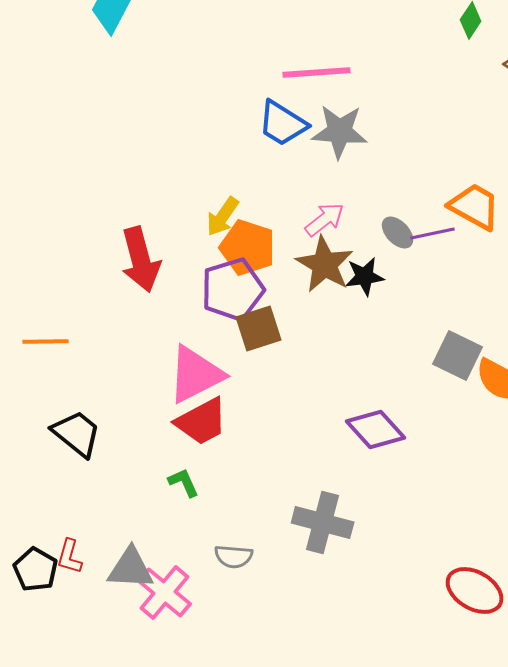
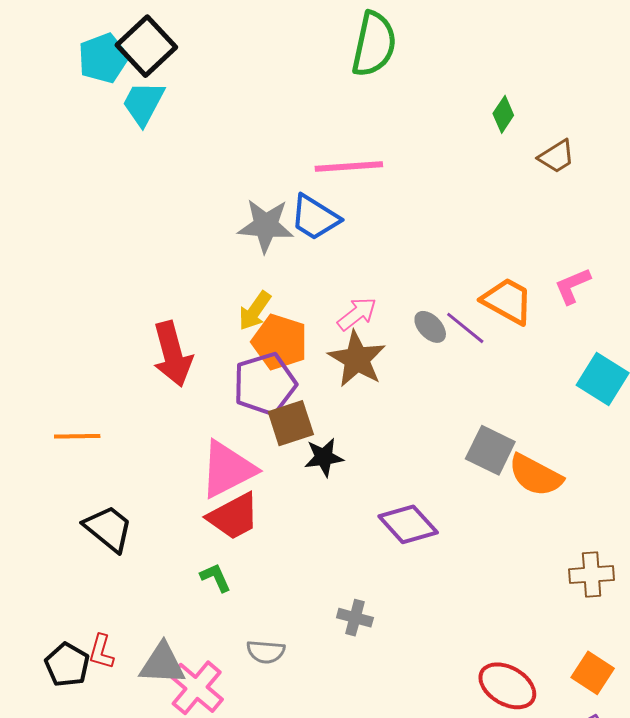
gray star: (340, 132) -> (266, 226), moved
purple line: (433, 234) -> (465, 328), turned 51
black star: (365, 276) -> (324, 457), moved
gray cross: (323, 522) -> (355, 618), size x0.6

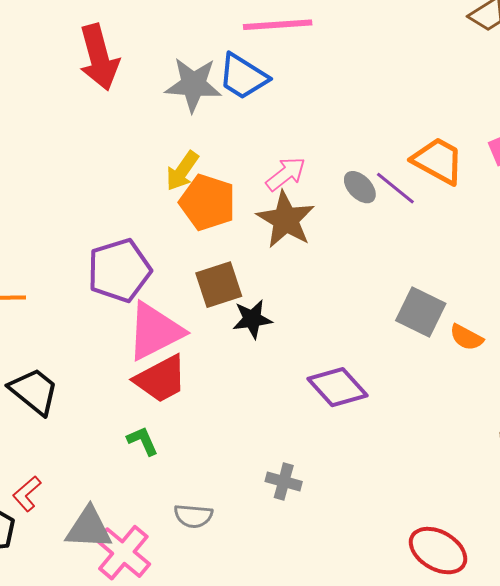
red arrow: (172, 354) -> (99, 57), moved
purple pentagon: (265, 384) -> (119, 270), moved
orange semicircle: (535, 475) -> (466, 337), size x0.6
red L-shape: (101, 652) -> (27, 494), moved, turned 33

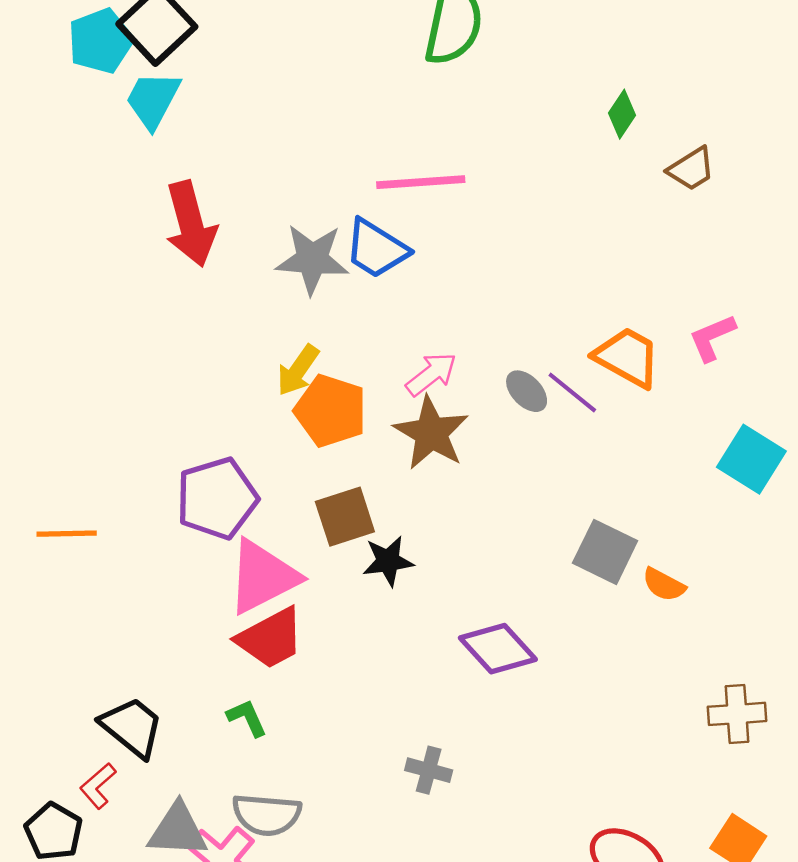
black trapezoid: (34, 391) -> (132, 727), moved
gray semicircle: (193, 516) -> (267, 815), moved, size x1.4

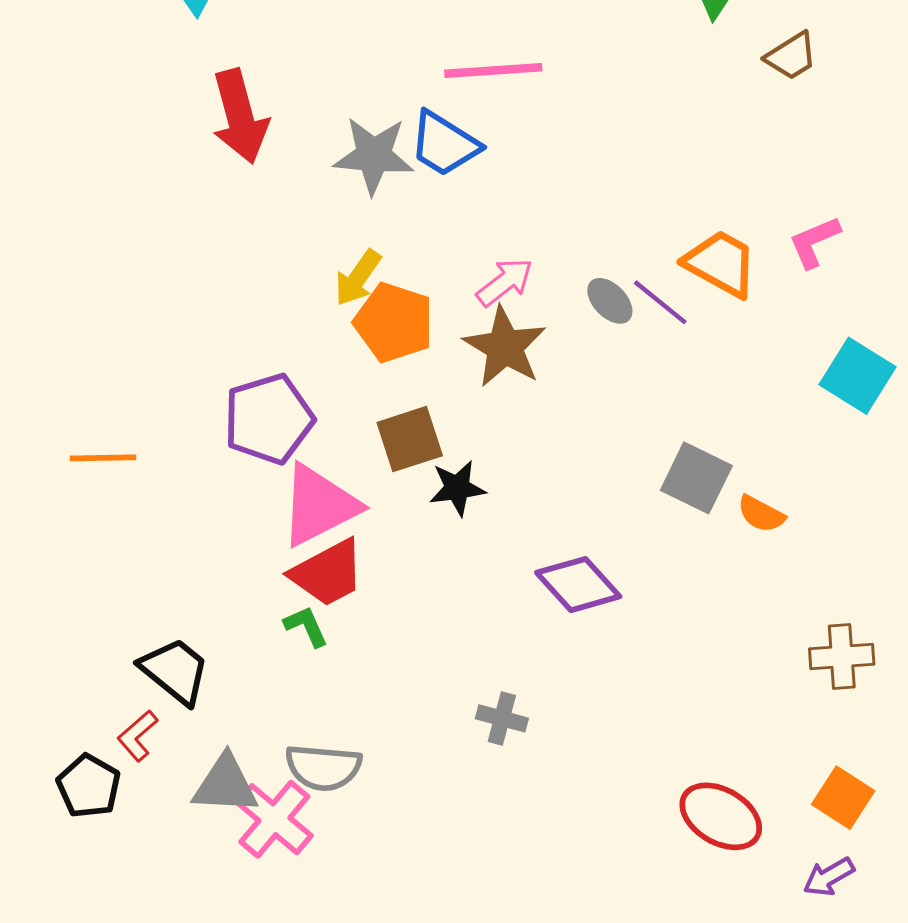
green L-shape: (247, 718) -> (306, 626), moved

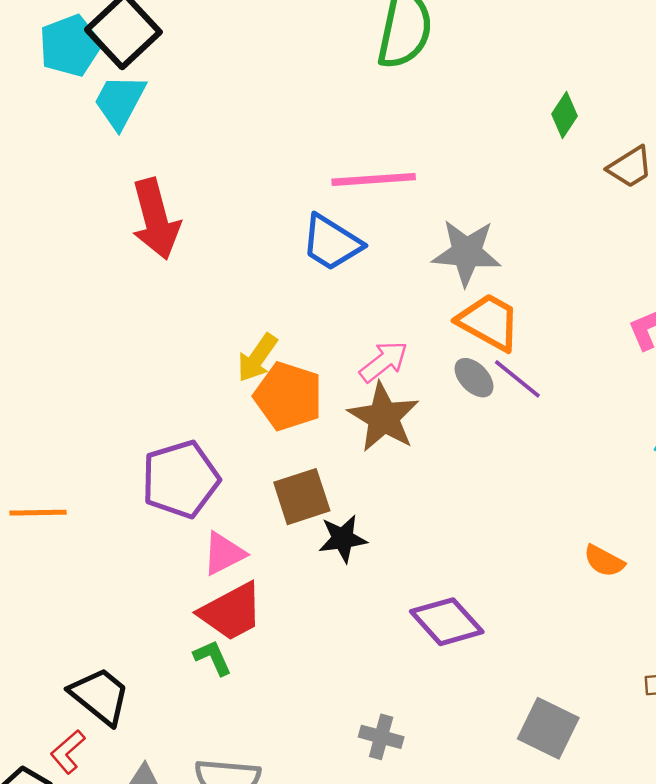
gray star: (374, 155) -> (467, 253), moved
orange trapezoid: (721, 263) -> (489, 322), moved
gray square: (696, 478) -> (548, 728), moved
pink triangle: (319, 505) -> (224, 554), size x0.6

